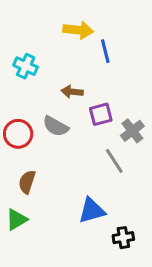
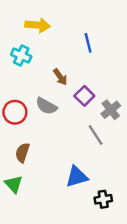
yellow arrow: (78, 30) -> (38, 25), moved
brown arrow: (72, 92) -> (60, 77), turned -132
purple square: (101, 114) -> (84, 96), turned -30
green triangle: (17, 220) -> (14, 184), turned -42

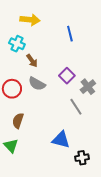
brown arrow: (60, 77) -> (32, 61), moved
blue triangle: (77, 177) -> (61, 140), turned 30

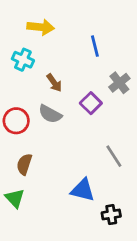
brown arrow: (32, 61) -> (54, 83), moved
gray cross: (88, 87) -> (119, 83), moved
gray line: (76, 107) -> (114, 156), moved

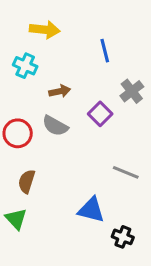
brown arrow: (54, 83) -> (60, 91), turned -66
gray line: (114, 156) -> (126, 172), turned -35
black cross: (111, 215) -> (123, 237), turned 30

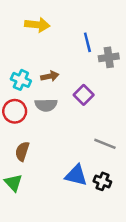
cyan cross: (25, 66) -> (21, 80), moved
gray cross: (132, 91) -> (109, 57), moved, turned 30
gray semicircle: (55, 126) -> (46, 105), turned -30
black cross: (123, 237) -> (102, 181), moved

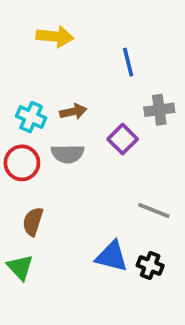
gray cross: (109, 57) -> (159, 110), moved

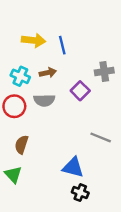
yellow arrow: (55, 36) -> (33, 40), moved
blue line: (128, 62) -> (62, 45), moved
black cross: (150, 265) -> (80, 193), moved

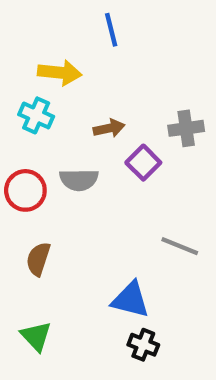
blue line: (62, 45) -> (111, 30), moved
brown arrow: (48, 73) -> (109, 128), moved
cyan cross: (20, 76) -> (36, 115), moved
green triangle: (13, 175) -> (36, 336), moved

